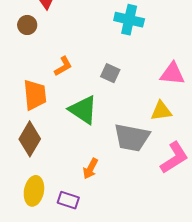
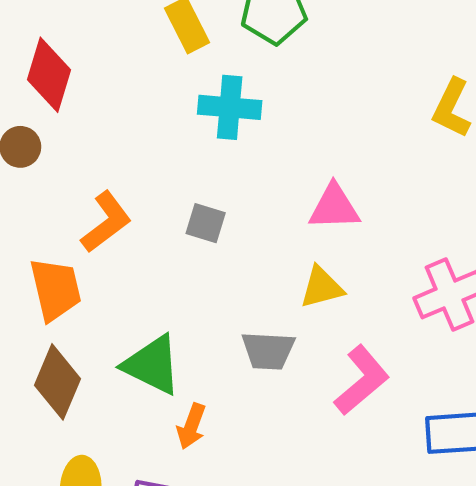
orange L-shape: (63, 66) -> (106, 222), size x1.4
green triangle: (83, 110) -> (152, 365), moved
gray trapezoid: (132, 138) -> (268, 351), size x0.7

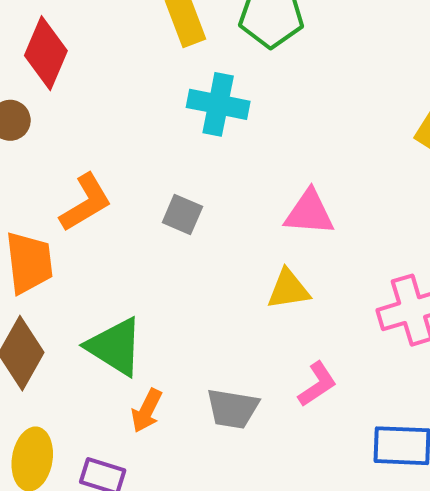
gray trapezoid: (268, 351) -> (232, 409), moved
pink L-shape: (362, 380) -> (317, 384), size x0.7

